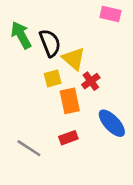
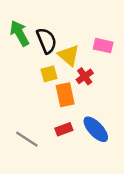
pink rectangle: (111, 14) -> (103, 46), moved
blue ellipse: (112, 123) -> (96, 129), moved

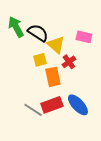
black semicircle: (47, 41) -> (38, 33), turned -35
red rectangle: (64, 129) -> (52, 105), size x1.5
gray line: (27, 139) -> (33, 110), moved

